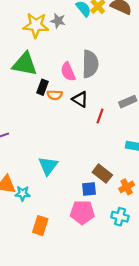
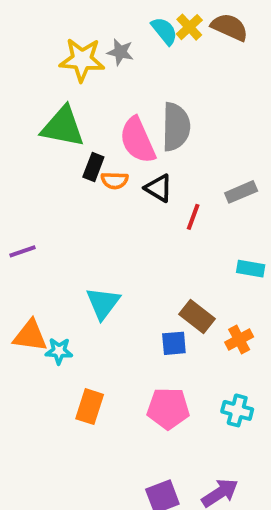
pink semicircle: (68, 72) -> (138, 140), size x1.4
pink pentagon: (82, 212) -> (168, 409), moved
cyan cross: (120, 217) -> (237, 410), moved

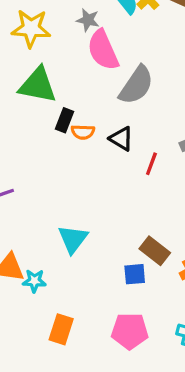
yellow star: (82, 60) -> (31, 28), moved
gray semicircle: (176, 127) -> (136, 85), turned 33
pink semicircle: (138, 140) -> (103, 50), moved

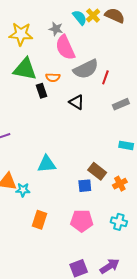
gray semicircle: (136, 85) -> (86, 69), turned 30
black rectangle: (64, 120) -> (41, 91), turned -40
orange semicircle: (83, 132) -> (53, 77), moved
red line: (151, 164) -> (105, 77), moved
cyan triangle: (73, 239) -> (47, 164), turned 48

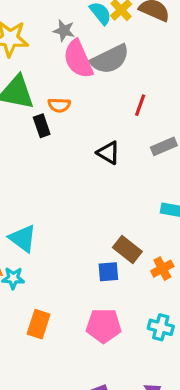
gray semicircle: (86, 69) -> (110, 59), moved
black triangle: (77, 102) -> (108, 153), moved
cyan triangle: (47, 164) -> (23, 238), moved, turned 42

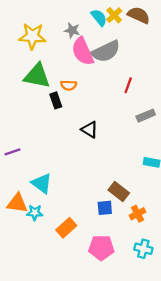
black triangle: (108, 153) -> (90, 130), moved
orange cross: (162, 269) -> (138, 214), moved
orange rectangle: (39, 324) -> (66, 228), moved, turned 30

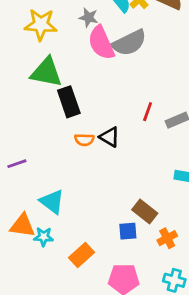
orange semicircle: (69, 85) -> (84, 140), moved
red line: (128, 85) -> (148, 112), moved
black rectangle: (56, 100) -> (69, 102), size x1.5

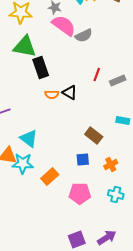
pink semicircle: (101, 43) -> (64, 26), turned 150
gray semicircle: (129, 43) -> (84, 36), moved, size x0.7
brown rectangle: (145, 211) -> (94, 136), moved
cyan star: (44, 237) -> (23, 164), size x1.5

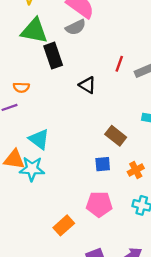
gray semicircle: (84, 36) -> (76, 27), moved
orange semicircle: (52, 94) -> (21, 87), moved
orange rectangle: (50, 176) -> (64, 225), moved

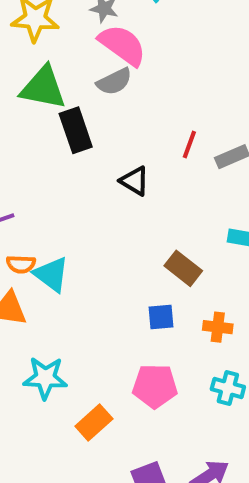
orange semicircle: (21, 87) -> (21, 264), moved
cyan star: (32, 169) -> (45, 378), moved
orange cross: (136, 170) -> (218, 327), turned 35

